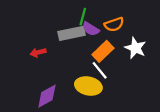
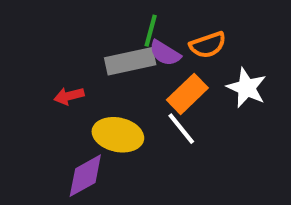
yellow ellipse: (88, 86) -> (118, 135), moved

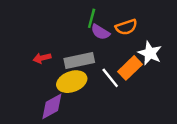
gray rectangle: (130, 61) -> (79, 61), moved
orange rectangle: (187, 94) -> (130, 68), moved
yellow ellipse: (118, 135) -> (72, 82), turned -32

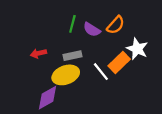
green line: (92, 18) -> (72, 24), moved
orange semicircle: (126, 27) -> (116, 25), turned -30
gray rectangle: (79, 61) -> (72, 56), size x0.7

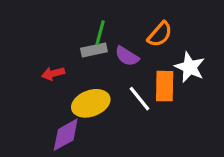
purple semicircle: (92, 30) -> (127, 56), moved
gray rectangle: (72, 56) -> (94, 50), moved
orange rectangle: (119, 62) -> (165, 86), turned -45

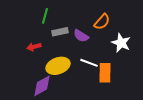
green line: (100, 33) -> (45, 16), moved
orange rectangle: (165, 86) -> (105, 73), moved
white line: (139, 99) -> (89, 63), turned -30

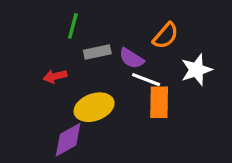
white star: (121, 43) -> (196, 70), turned 30
white line: (89, 63) -> (146, 80), moved
orange rectangle: (105, 73) -> (159, 102), moved

